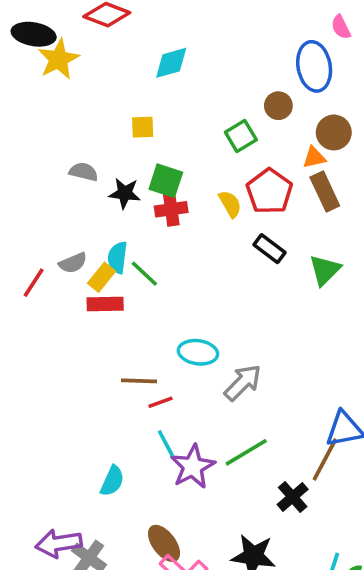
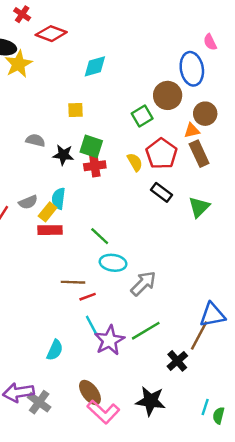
brown circle: (278, 106) -> (168, 95), size x1.5
green line: (144, 274) -> (100, 236), moved

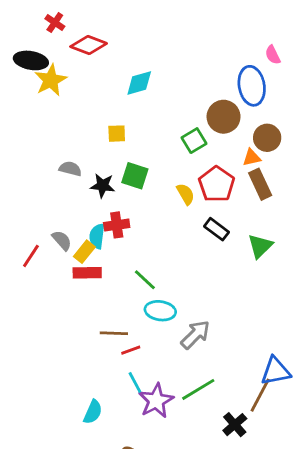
red cross: (95, 166) -> (117, 225), moved
gray semicircle: (28, 202) -> (62, 240), turned -108

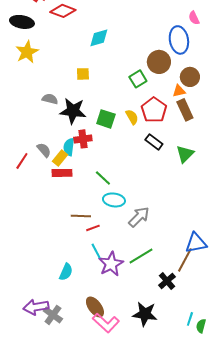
yellow star: (51, 80) -> (27, 52), moved
green square: (135, 176) -> (106, 119), moved
black star: (103, 186) -> (73, 111), size x1.5

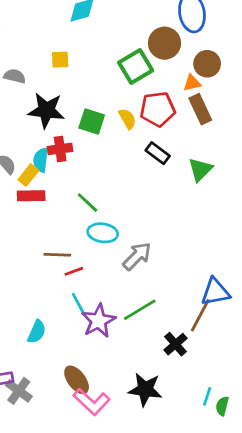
green square: (138, 79) -> (136, 66), size x1.4
gray semicircle: (50, 99) -> (15, 76), moved
red pentagon: (154, 110) -> (158, 109), turned 30

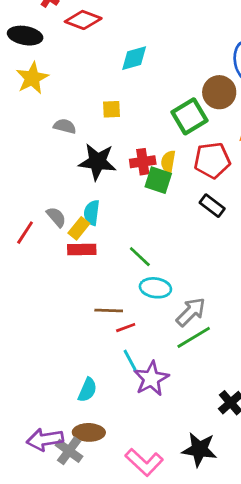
yellow semicircle: (127, 119) -> (168, 162), moved, turned -140
green square: (92, 121) -> (158, 180), moved
red cross: (60, 149) -> (143, 162), moved
green line: (140, 310) -> (194, 337), moved
brown ellipse: (77, 380) -> (89, 432), moved, turned -52

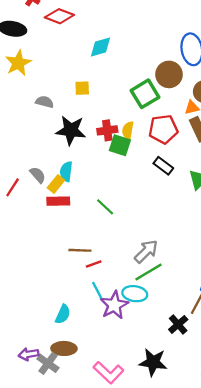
cyan ellipse: (155, 288) -> (135, 294), moved
purple arrow: (45, 440) -> (29, 354), size x0.7

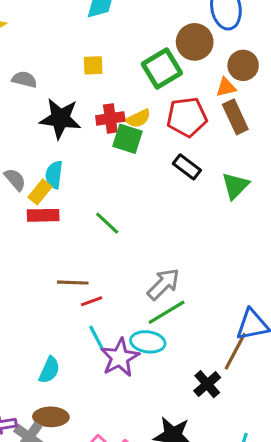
yellow square: (82, 88) -> (93, 65), moved
yellow semicircle: (128, 130) -> (138, 118), turned -126

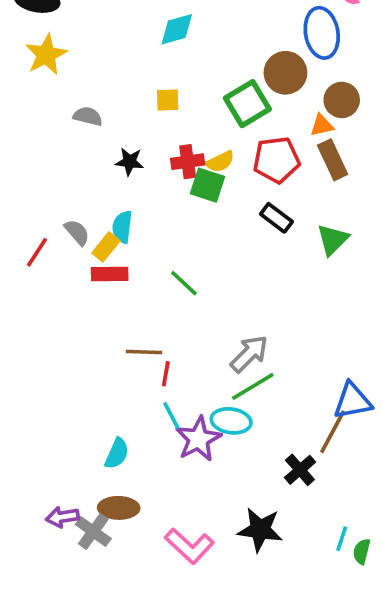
black star: (60, 118) -> (130, 162), size x0.6
red line: (92, 301) -> (166, 374), turned -60

